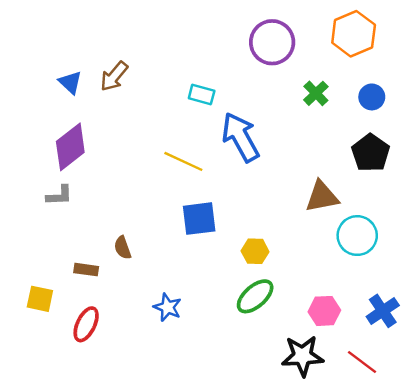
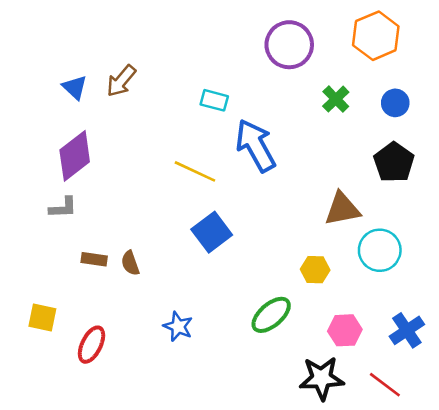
blue square: (199, 219) -> (212, 232), turned -30
yellow hexagon: (255, 251) -> (315, 270), moved
brown rectangle: (86, 270) -> (94, 259), moved

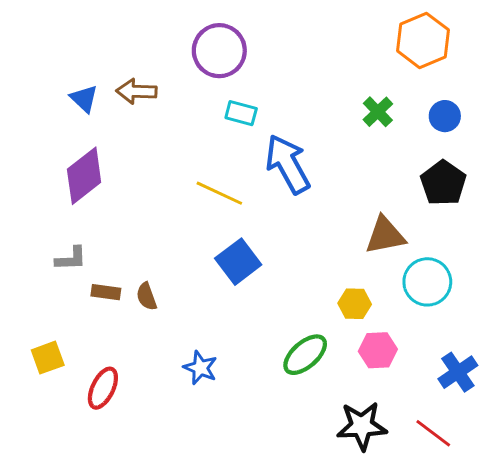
purple circle: (289, 45) -> (219, 51), moved
brown arrow: (121, 81) -> (136, 91), turned 52
gray L-shape: (63, 208) -> (71, 259), moved
yellow square: (42, 317) -> (48, 358), turned -32
pink hexagon: (345, 330) -> (378, 350), moved

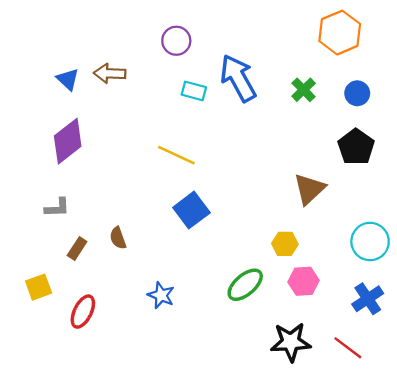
purple circle: (219, 51) -> (176, 41), size x0.7
blue arrow: (288, 164) -> (238, 78), moved
brown triangle: (385, 235) -> (309, 189), turned -32
cyan circle: (427, 282) -> (370, 242), moved
brown rectangle: (106, 292) -> (77, 249), moved, turned -65

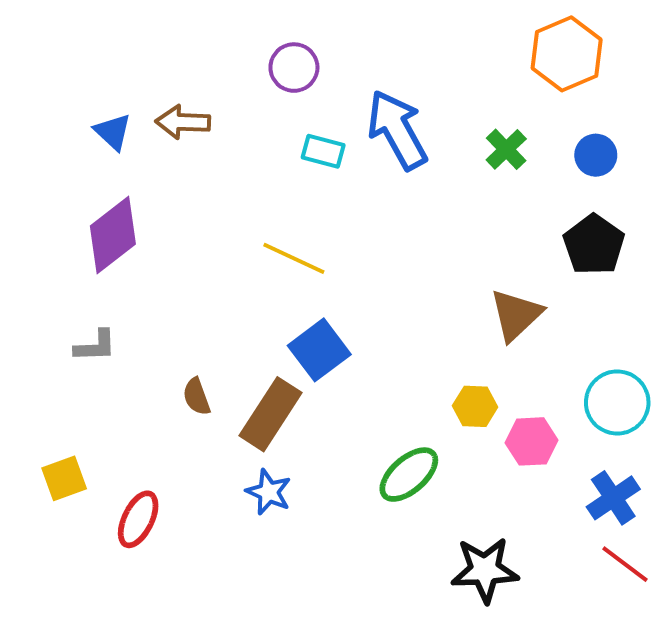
brown rectangle: (77, 249) -> (271, 414), moved, size x1.8
pink hexagon: (304, 281) -> (532, 441), moved
red line: (348, 348) -> (625, 564), moved

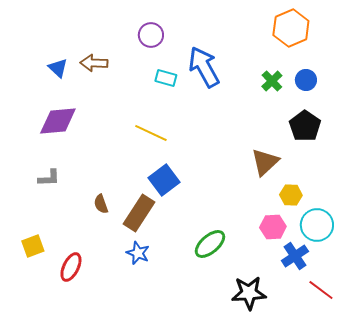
green cross: (506, 149) -> (272, 81), moved
purple diamond: (113, 235) -> (58, 121), turned 33
cyan circle: (617, 402) -> (317, 225), moved
yellow hexagon: (475, 406) -> (291, 195), moved
blue cross: (613, 498) -> (295, 256), moved

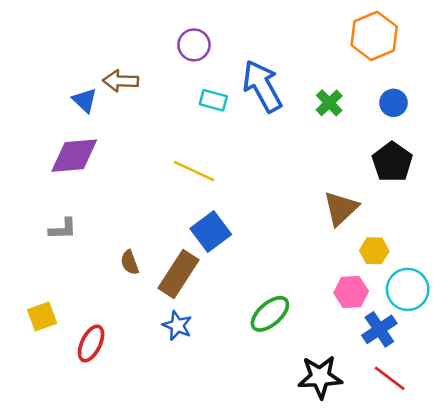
blue triangle: (58, 68) -> (85, 100), moved
green cross: (272, 81) -> (329, 103), moved
red line: (321, 290) -> (390, 378), moved

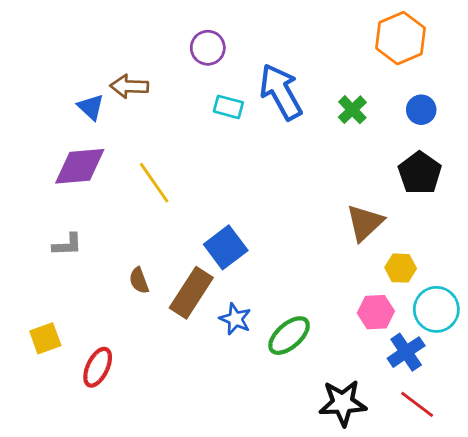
yellow line: (194, 171) -> (154, 183), moved, turned 30
blue star: (177, 325) -> (235, 319), moved

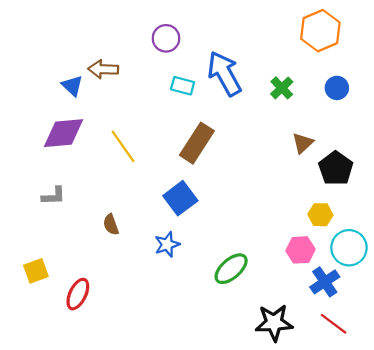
black pentagon: (420, 173) -> (336, 168), moved
brown triangle: (365, 223) -> (303, 143), moved, size x0.7
brown rectangle: (191, 293) -> (197, 143), moved
blue star: (235, 319) -> (167, 244), moved, turned 30

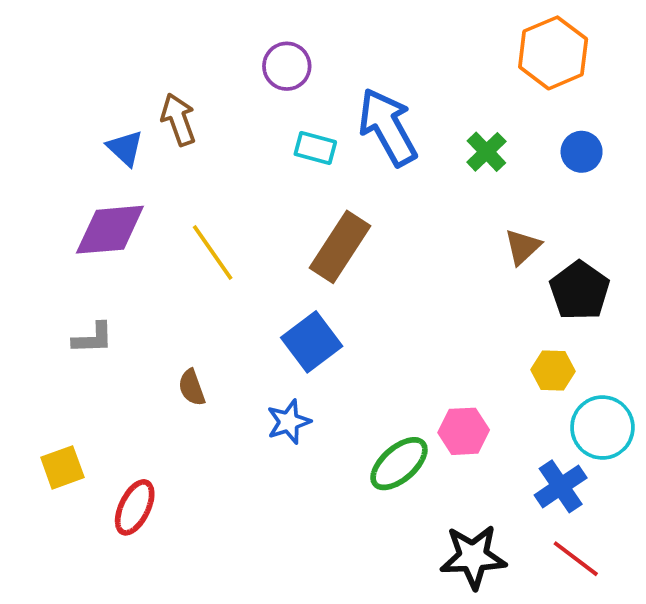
brown arrow: (103, 69) -> (178, 119), turned 68
pink hexagon: (300, 250) -> (464, 431), moved

